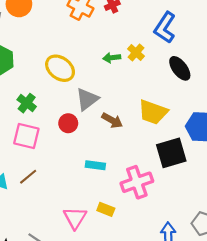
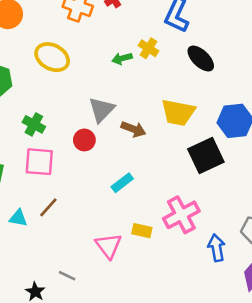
yellow ellipse: (60, 68) -> (52, 57), moved
cyan rectangle: (95, 165) -> (122, 183), turned -36
pink cross: (137, 182) -> (181, 215), moved

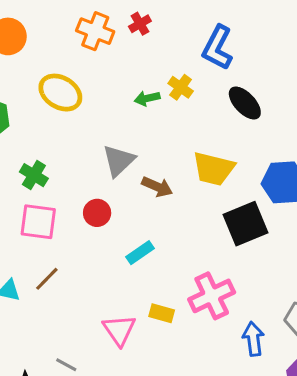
red circle: (84, 140) -> (97, 213), moved

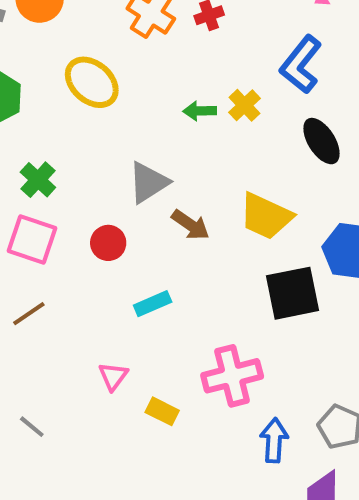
yellow rectangle: (162, 313) -> (162, 411), moved
pink triangle: (119, 330) -> (113, 376), moved, size x0.7

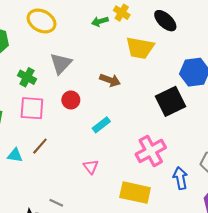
gray triangle: (148, 182) -> (61, 63), moved
yellow trapezoid: (266, 216) -> (140, 48), moved
yellow rectangle: (162, 411) -> (135, 193), moved, size x1.8

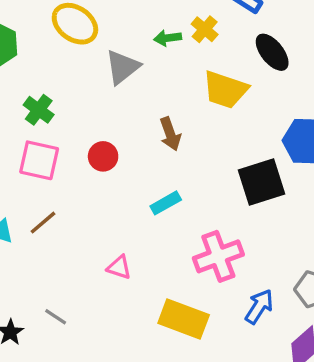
gray triangle: (61, 63) -> (122, 67), moved
brown arrow: (110, 80) -> (170, 134), turned 42
cyan rectangle: (101, 125) -> (166, 203), moved
pink triangle: (91, 167) -> (119, 267), turned -42
blue arrow: (180, 178) -> (259, 307), turned 35

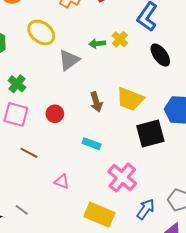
yellow trapezoid: (225, 90) -> (130, 99), moved
cyan rectangle: (166, 203) -> (92, 144), turned 48
brown line: (43, 223) -> (29, 153), moved, turned 66
pink cross: (218, 256) -> (122, 178), turned -32

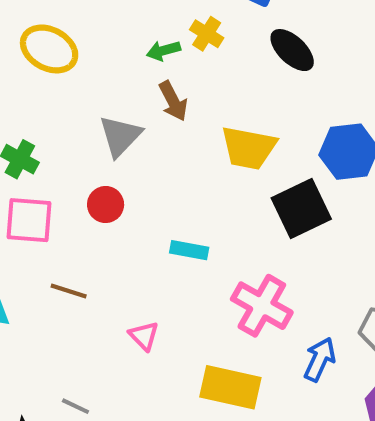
gray triangle: (69, 60) -> (120, 136), moved
brown arrow: (96, 102) -> (173, 101), moved
pink triangle: (62, 182) -> (144, 336), turned 35

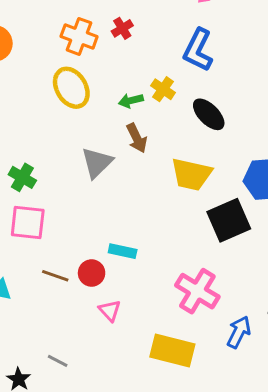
yellow ellipse: (49, 49) -> (71, 88), moved, turned 30
black ellipse: (292, 50) -> (209, 114), moved
red circle: (106, 205) -> (92, 273), moved
cyan rectangle: (189, 250) -> (123, 251), moved

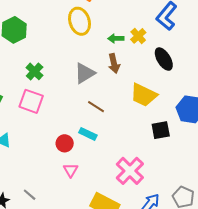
black square: (229, 220) -> (161, 130), size x0.7
brown line: (55, 276) -> (96, 107), moved

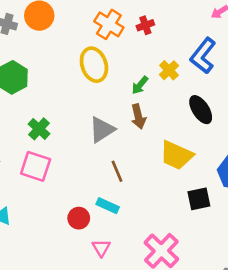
yellow cross: (138, 36) -> (169, 70), moved
green arrow: (116, 38) -> (140, 85), turned -49
brown line: (96, 107) -> (117, 171), turned 36
pink triangle: (71, 170) -> (101, 248), moved

